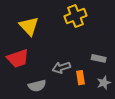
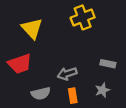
orange rectangle: (81, 78) -> (73, 96), moved
gray star: (104, 83) -> (102, 90), moved

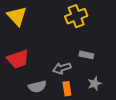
yellow triangle: (32, 28) -> (17, 16), moved
gray rectangle: (108, 64) -> (86, 55), moved

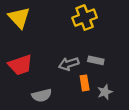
gray arrow: (62, 68) -> (69, 64), moved
orange rectangle: (67, 89) -> (85, 83), moved

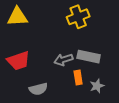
yellow triangle: (19, 18) -> (17, 17), turned -50
gray rectangle: (96, 60) -> (89, 57), size x1.5

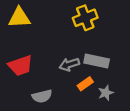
orange rectangle: (78, 77) -> (85, 84), turned 64

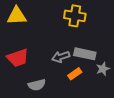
yellow cross: (85, 18) -> (75, 16), turned 30
gray star: (106, 93) -> (103, 69), moved

